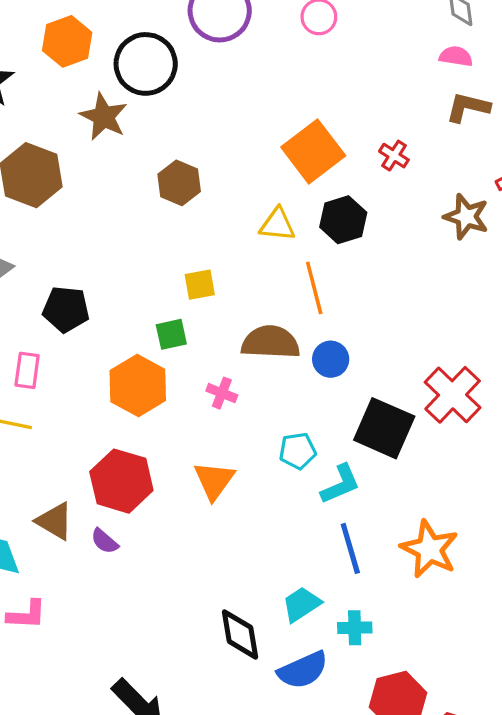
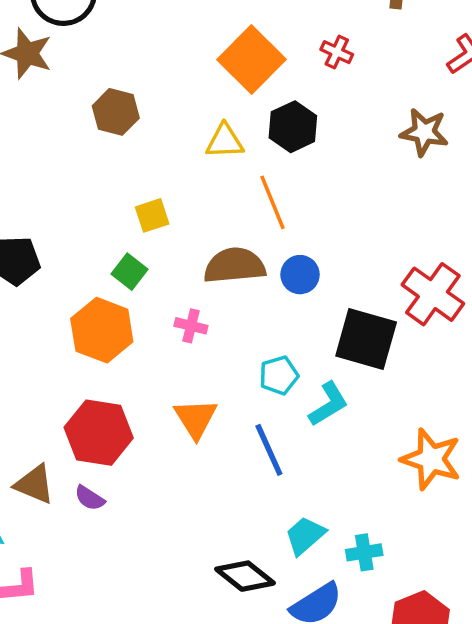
brown star: (466, 217) -> (424, 132), moved
green square: (171, 334) -> (130, 272), turned -32
blue line: (350, 548) -> (269, 450), moved
black diamond: (240, 634) -> (245, 576), turned -34

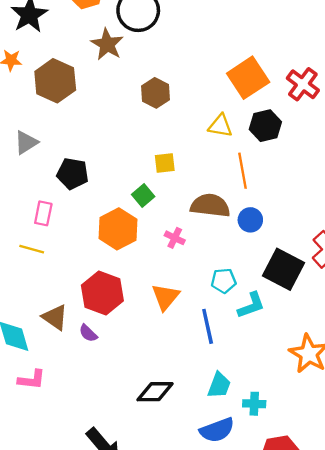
red cross: (337, 52) -> (303, 84), size x1.6
cyan trapezoid: (305, 536) -> (219, 385), turned 140
black diamond: (245, 576) -> (155, 392), moved, turned -51

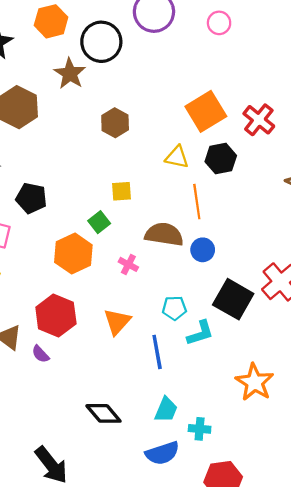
black diamond: (155, 392) -> (103, 413), turned 48

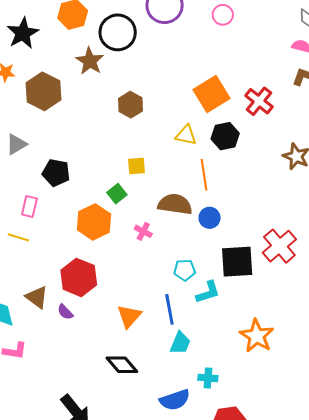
black square: (233, 299) -> (237, 262), turned -33
orange triangle: (117, 322) -> (129, 316), moved
cyan trapezoid: (166, 410) -> (180, 343), moved

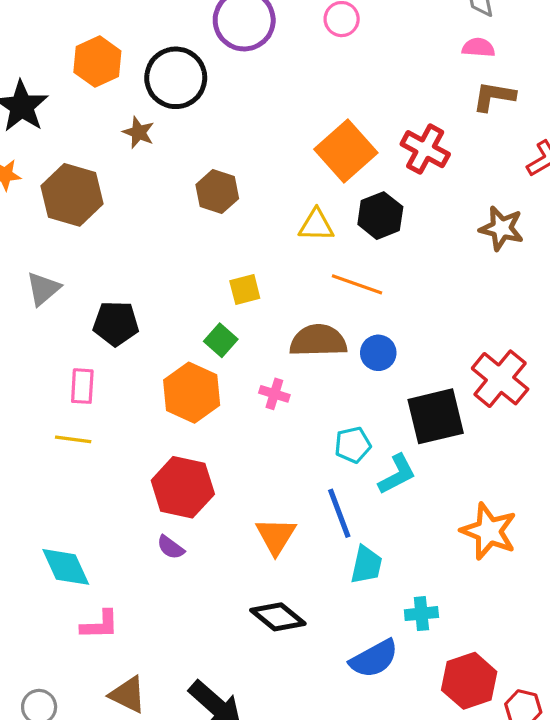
brown star: (90, 61) -> (139, 132), size x0.7
orange line: (204, 175) -> (357, 284), turned -52
brown triangle: (37, 297) -> (128, 695), moved

